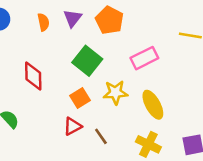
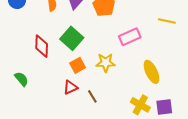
green square: (87, 61) -> (72, 38), moved
yellow ellipse: (153, 105) -> (152, 72), moved
yellow cross: (148, 144) -> (140, 105), moved

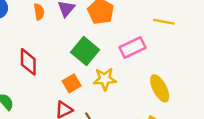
yellow line: (167, 21) -> (164, 22), moved
green square: (72, 38) -> (85, 51), moved

